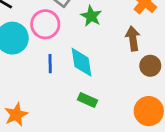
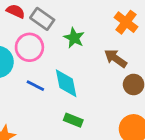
brown arrow: (133, 39) -> (116, 58), turned -45
blue line: (50, 64) -> (35, 86), turned -60

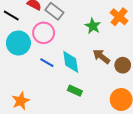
green star: (74, 38) -> (93, 26), moved
brown arrow: (116, 58) -> (101, 56), moved

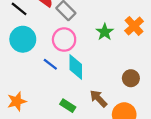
pink circle: (44, 33) -> (64, 40), moved
brown arrow: (101, 56) -> (98, 99), moved
green rectangle: (75, 91) -> (68, 106), moved

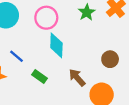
blue line: (50, 64) -> (17, 56), moved
green rectangle: (68, 106) -> (40, 77), moved

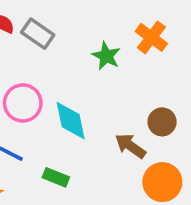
pink circle: (46, 18) -> (23, 103), moved
brown arrow: (77, 78) -> (130, 146), moved

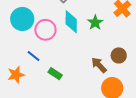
green star: (106, 56) -> (95, 23), moved
cyan diamond: (71, 121) -> (71, 22), moved

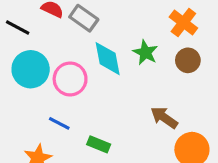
brown circle: (119, 55) -> (188, 60), moved

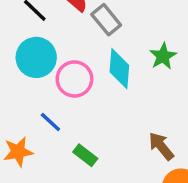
green star: (145, 53) -> (163, 56), moved

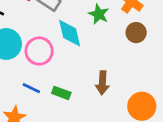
brown arrow: (161, 146) -> (102, 83), moved, turned -120
green rectangle: (85, 155) -> (61, 93), moved

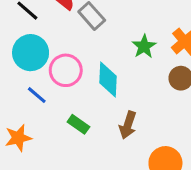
cyan diamond: (70, 33) -> (108, 80), moved
blue line: (31, 88) -> (37, 95), moved

